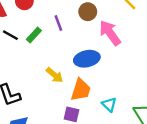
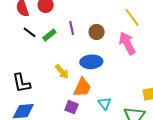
brown circle: (88, 12) -> (97, 32), moved
pink arrow: (110, 33) -> (127, 43), moved

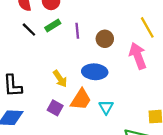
green rectangle: (49, 35) -> (53, 25), moved
cyan triangle: (105, 103) -> (106, 107), moved
purple square: (72, 107) -> (55, 108), moved

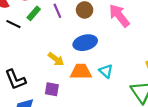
orange trapezoid: (81, 99) -> (81, 72), turned -105
purple square: (55, 108) -> (52, 89), moved

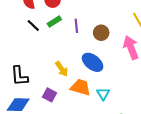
blue ellipse: (85, 43) -> (93, 62), turned 35

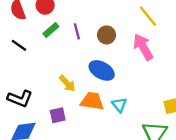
black line: (33, 26) -> (19, 45), moved
black L-shape: (19, 76) -> (20, 99), turned -55
purple square: (50, 95) -> (58, 115), turned -32

